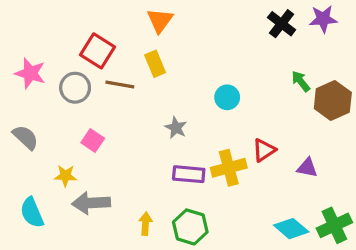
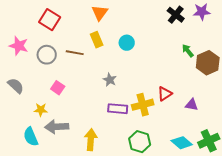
red square: (97, 51) -> (50, 20), moved
cyan circle: (227, 97) -> (127, 43), moved
cyan semicircle: (32, 213) -> (31, 137), moved
yellow arrow: (146, 224) -> (91, 140), size x1.5
green hexagon: (190, 227) -> (140, 142), moved

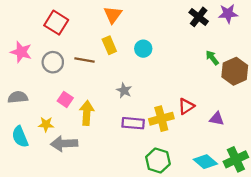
gray semicircle: (16, 86) -> (18, 97), turned -48
cyan semicircle: (31, 137) -> (20, 137), moved
yellow arrow: (91, 140) -> (87, 113), moved

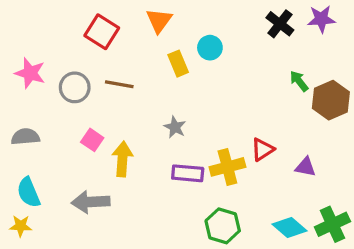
red square: (56, 23) -> (102, 32), moved
yellow rectangle: (109, 45) -> (178, 64), moved
cyan circle: (143, 49) -> (210, 48), moved
yellow star: (46, 124) -> (21, 226), moved

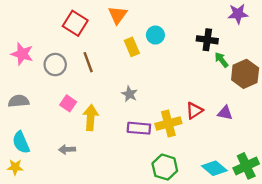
black cross: (280, 24) -> (207, 40), moved, turned -30
brown line: (119, 84) -> (88, 62), turned 60
purple triangle: (305, 167) -> (225, 113), moved
gray arrow: (91, 202) -> (67, 149), size x0.6

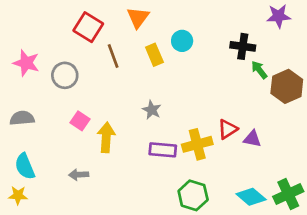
brown line: (88, 62) -> (113, 56), moved
purple triangle: (225, 113) -> (252, 139), moved

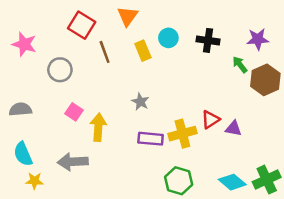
purple star: (279, 16) -> (258, 39), moved
black cross: (243, 46) -> (208, 40), moved
pink star: (26, 63) -> (24, 44), moved
gray arrow: (79, 175) -> (73, 162), size x1.6
yellow star: (18, 195) -> (34, 181), moved

